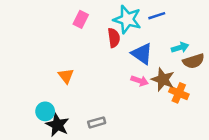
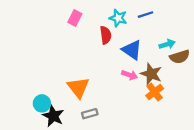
cyan star: (127, 19) -> (118, 18), size x0.7
orange triangle: (66, 76) -> (78, 87), moved, size x1.5
orange cross: (179, 93) -> (155, 92), moved, turned 30

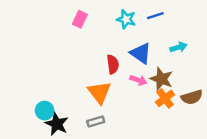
red semicircle: (106, 35) -> (113, 64), moved
brown semicircle: (180, 57) -> (192, 97), moved
orange triangle: (78, 87) -> (99, 92), moved

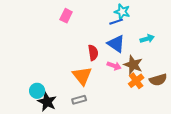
blue line: (155, 16) -> (116, 22), moved
cyan star: (126, 19) -> (122, 12), moved

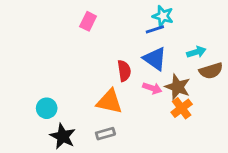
orange triangle: (82, 76) -> (109, 102), turned -40
brown semicircle: (158, 80) -> (211, 71), moved
cyan circle: (37, 91) -> (47, 108), moved

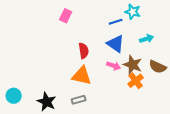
cyan star: (163, 16) -> (133, 12), moved
red semicircle: (124, 71) -> (84, 51), moved
brown semicircle: (211, 71) -> (158, 67), moved, turned 42
cyan circle: (47, 108) -> (14, 96), moved

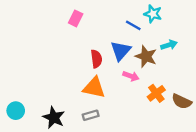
blue line: (116, 22) -> (133, 25), turned 48
blue triangle: (116, 44) -> (121, 51), moved, turned 36
brown star: (133, 65) -> (146, 56), moved
brown semicircle: (158, 67) -> (182, 101), moved

